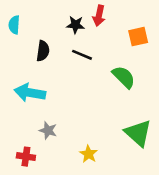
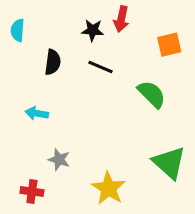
cyan arrow: (30, 93) -> (37, 113), size x0.6
yellow star: (89, 154) -> (109, 188), size x1.5

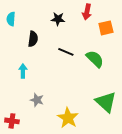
red arrow: (121, 19) -> (87, 12), moved
black line: (101, 67) -> (66, 52), moved
cyan arrow: (37, 113) -> (23, 71), turned 80
red cross: (32, 191) -> (12, 121), moved

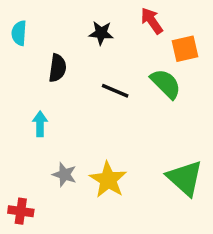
red arrow: (87, 12) -> (152, 21), turned 133
green semicircle: (95, 59) -> (166, 84), moved
yellow star: (68, 118) -> (108, 180), moved

